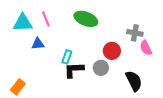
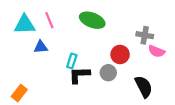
pink semicircle: (146, 48) -> (156, 51), turned -42

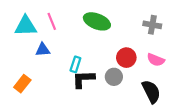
gray cross: (145, 35) -> (152, 25), moved
pink semicircle: (156, 51) -> (156, 60), moved
orange rectangle: (19, 93) -> (22, 84), moved

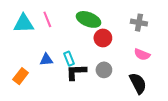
blue triangle: (43, 50) -> (46, 60), moved
red circle: (126, 58) -> (103, 38), moved
cyan rectangle: (75, 64) -> (69, 59), turned -40

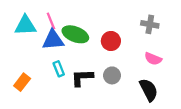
green ellipse: (89, 19) -> (75, 34), moved
cyan rectangle: (69, 59) -> (59, 69), moved
blue triangle: (46, 60) -> (53, 40), moved, size x1.5

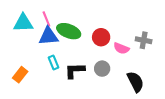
gray cross: (150, 24) -> (144, 40), moved
pink semicircle: (153, 59) -> (121, 48), moved

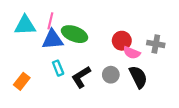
pink line: (46, 19) -> (50, 21), turned 35
red circle: (101, 37) -> (122, 41), moved
black L-shape: (75, 71) -> (81, 77), turned -30
black semicircle: (135, 82) -> (138, 77), moved

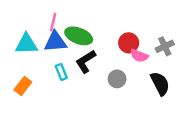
cyan triangle: (25, 25) -> (26, 44), moved
gray cross: (156, 44) -> (165, 46), turned -35
black L-shape: (81, 77) -> (86, 61), moved
black semicircle: (138, 77) -> (160, 84), moved

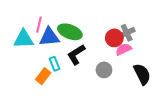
pink line: (53, 22) -> (39, 25), moved
gray cross: (165, 46) -> (127, 33), moved
pink semicircle: (139, 56) -> (124, 49), turned 133
orange rectangle: (23, 86) -> (43, 76), moved

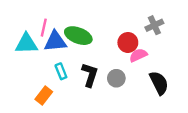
gray cross: (127, 33) -> (154, 25), moved
black L-shape: (76, 54) -> (90, 75), moved, turned 140
orange rectangle: (43, 76) -> (44, 96), moved

